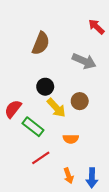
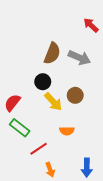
brown semicircle: (41, 43) -> (52, 53), moved
green rectangle: (33, 127) -> (20, 128), moved
orange arrow: (69, 176) -> (50, 170), moved

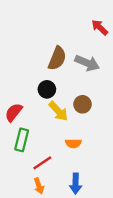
green rectangle: (20, 128) -> (22, 140), turned 66
blue arrow: (87, 168) -> (76, 184), moved
orange arrow: (50, 170) -> (39, 186), moved

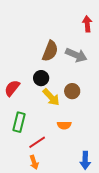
red arrow: (100, 27) -> (87, 24), turned 42
red semicircle: (14, 112) -> (12, 88), moved
blue arrow: (76, 184) -> (85, 160), moved

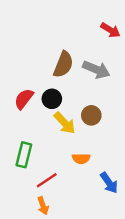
red arrow: (87, 24) -> (110, 30), turned 126
red semicircle: (12, 88) -> (24, 99), moved
blue arrow: (85, 160) -> (109, 183), moved, turned -36

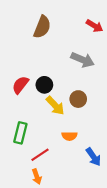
brown semicircle: (63, 64) -> (42, 27), moved

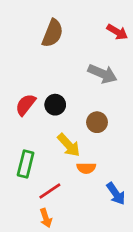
yellow arrow: (55, 106) -> (69, 145), moved

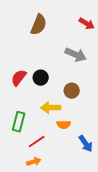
yellow arrow: (69, 145) -> (51, 108), turned 132
orange arrow: (46, 218) -> (34, 162), turned -88

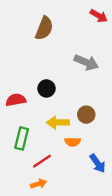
red arrow: (87, 24) -> (99, 16), moved
red semicircle: (19, 78) -> (16, 100), moved, turned 42
brown circle: (72, 91) -> (86, 115), moved

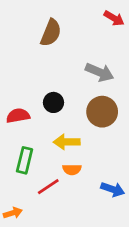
brown circle: (86, 115) -> (102, 112), moved, size x1.5
orange semicircle: (73, 142) -> (72, 170), moved
blue arrow: (98, 163) -> (113, 189), turned -36
orange arrow: (39, 184) -> (13, 213), moved

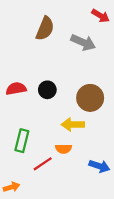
gray arrow: (100, 72) -> (83, 42), moved
red semicircle: (18, 116) -> (16, 89), moved
yellow arrow: (67, 142) -> (73, 124), moved

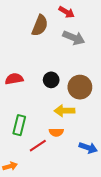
red arrow: (101, 16) -> (67, 12), moved
black circle: (47, 90) -> (51, 80), moved

